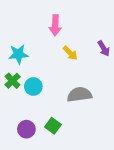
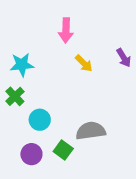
cyan circle: (33, 87) -> (40, 120), moved
gray semicircle: (79, 95) -> (91, 131), moved

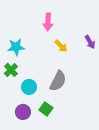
gray semicircle: (91, 131) -> (58, 81), moved, turned 125

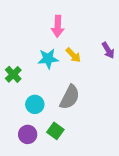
cyan star: (16, 47) -> (48, 59), moved
green cross: (11, 70) -> (13, 74), moved

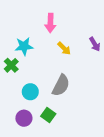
cyan star: (48, 59) -> (24, 46), moved

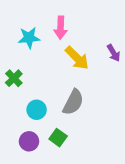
cyan star: (24, 46) -> (29, 38), moved
yellow arrow: (64, 48) -> (77, 58), size x1.5

